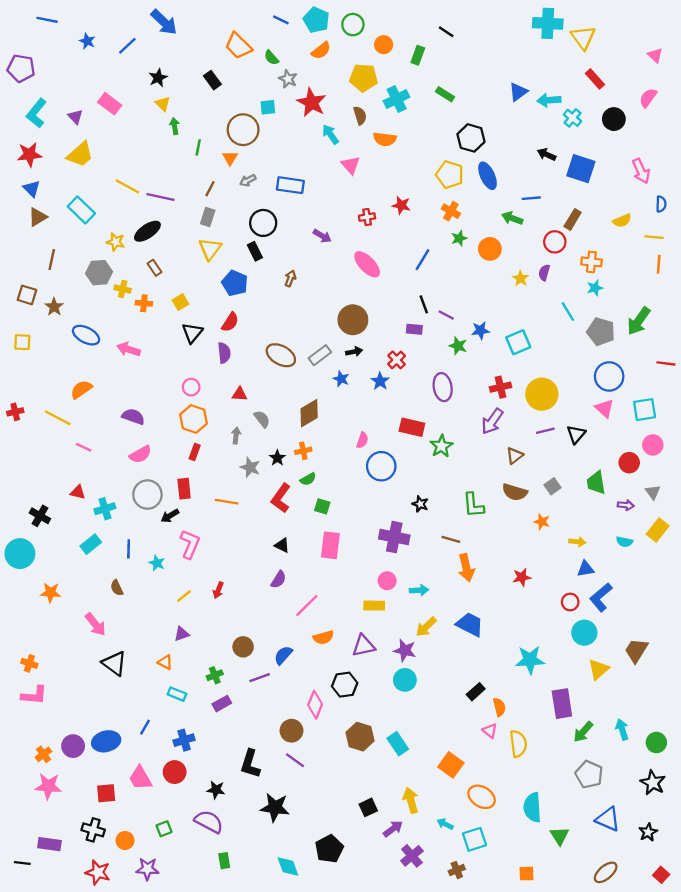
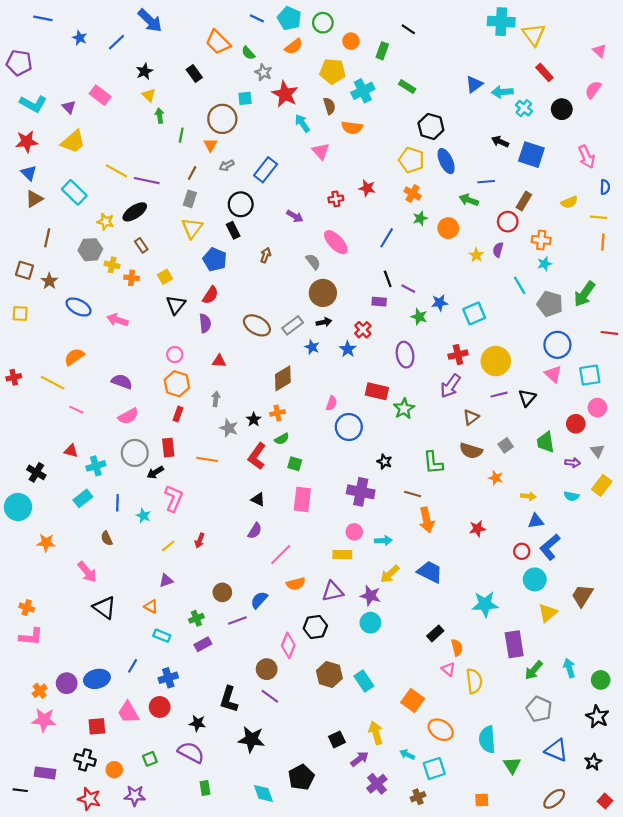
cyan L-shape: (36, 113) -> (33, 104), turned -100
blue rectangle: (290, 185) -> (266, 170), turned -60
gray semicircle: (262, 419) -> (313, 262), moved

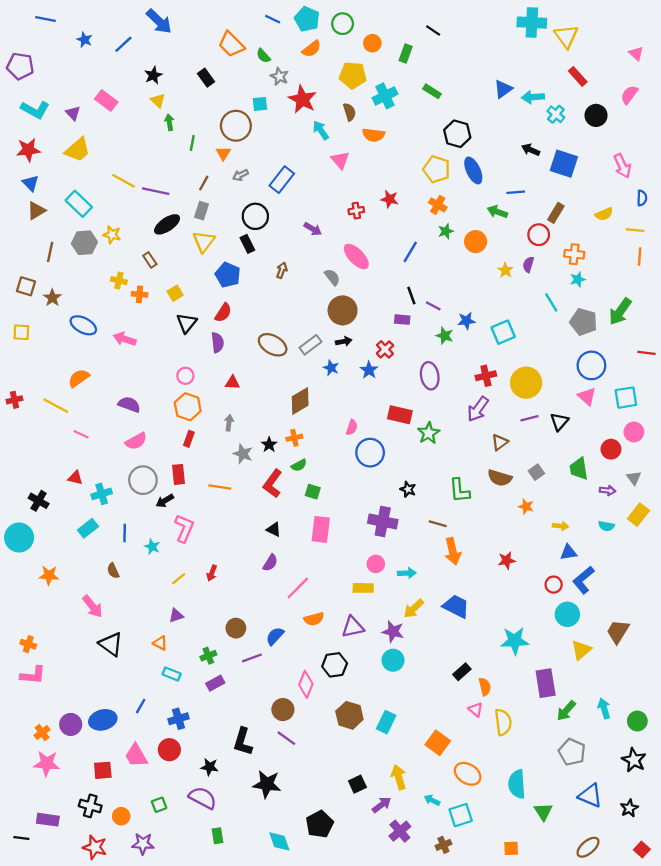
black ellipse: (135, 212) -> (167, 224), moved
gray hexagon: (90, 250) -> (84, 243), moved
cyan rectangle: (364, 681) -> (386, 722), turned 60

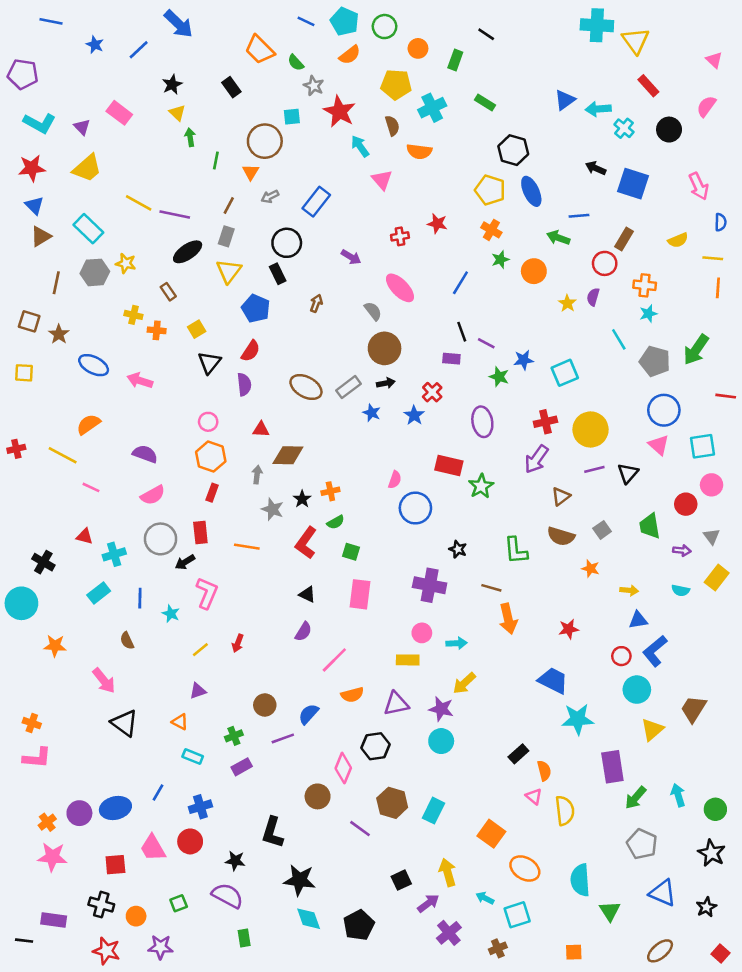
brown diamond: (300, 401) -> (288, 455), moved, turned 32
blue trapezoid: (456, 606) -> (553, 681), moved
purple line: (286, 738) -> (360, 829), moved
cyan diamond: (279, 841) -> (309, 919), moved

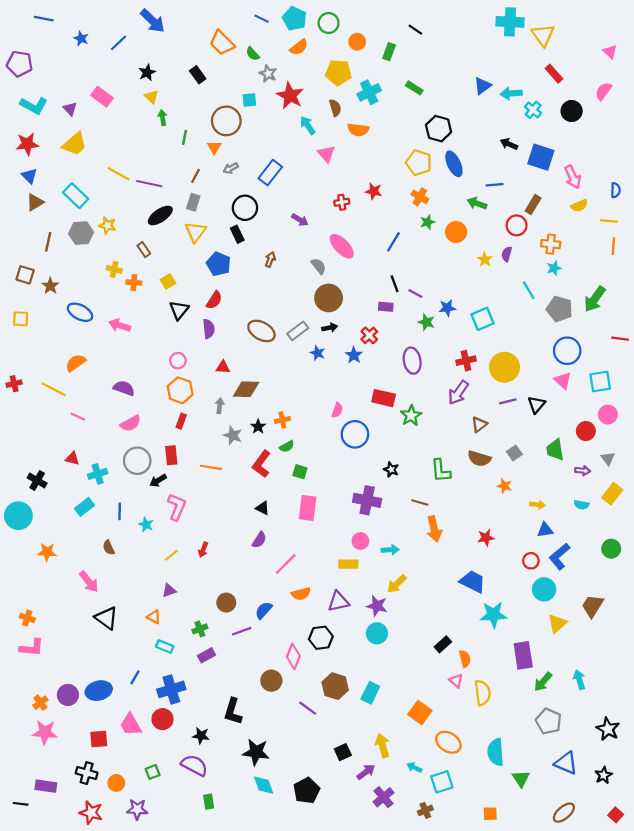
pink arrow: (699, 186) -> (573, 177), moved
blue cross: (200, 807) -> (171, 689), size x1.4
green circle: (715, 809) -> (611, 549), moved

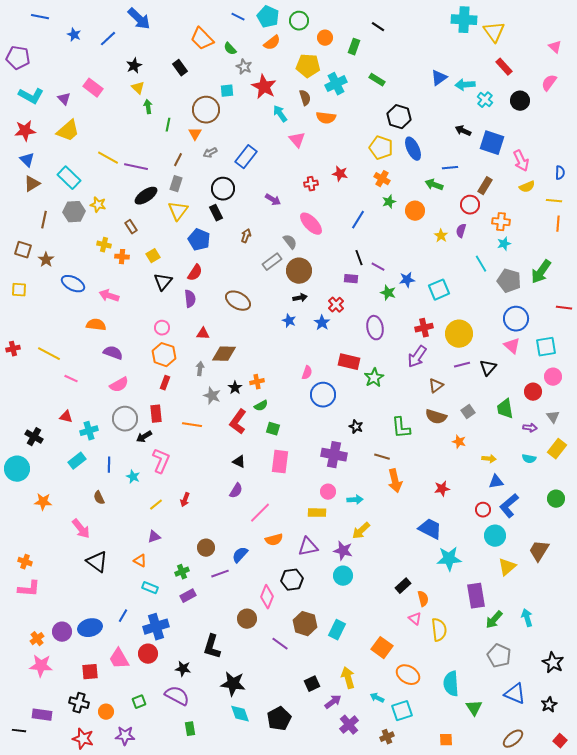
gray rectangle: (298, 331) -> (272, 262), moved
orange semicircle: (76, 363) -> (96, 325), moved, turned 42

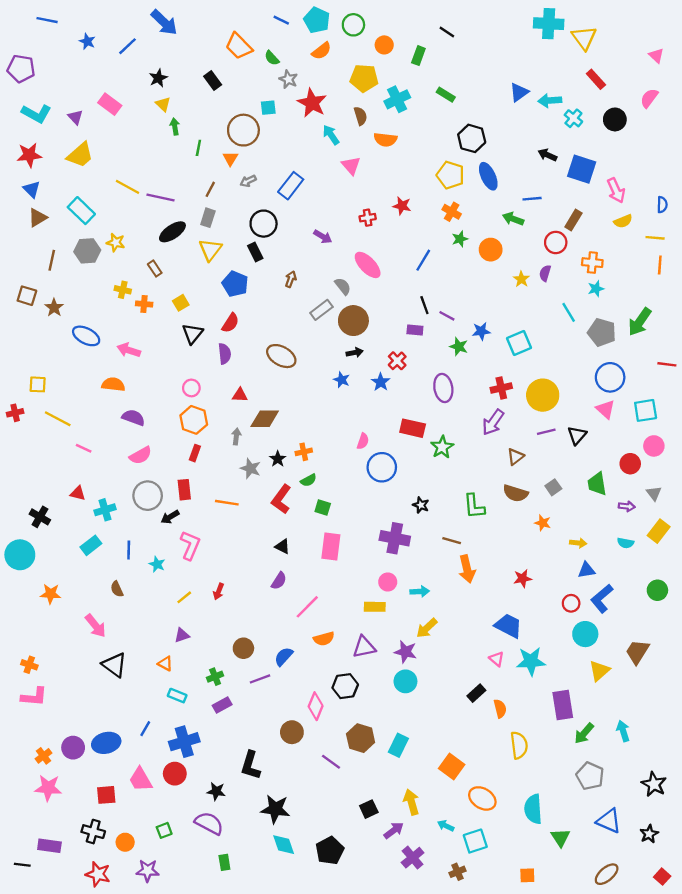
yellow square: (19, 290) -> (38, 384), moved
pink triangle: (415, 619) -> (497, 659), moved

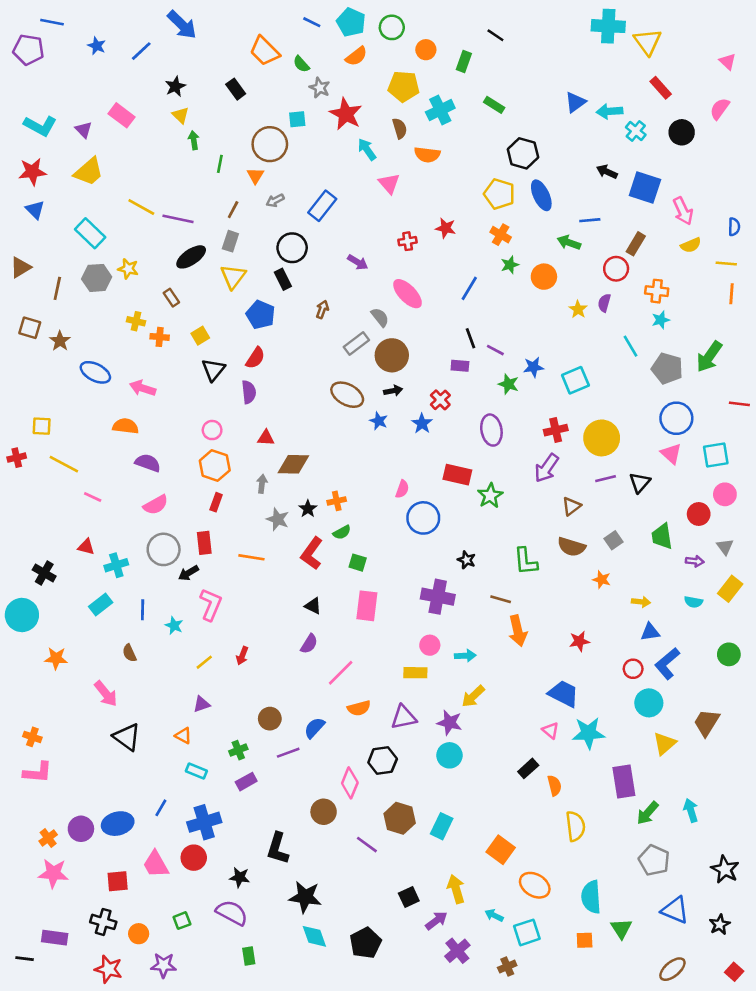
purple pentagon: (21, 69) -> (28, 50), moved
brown triangle: (38, 218) -> (21, 267), moved
brown ellipse: (281, 356) -> (347, 395), moved
orange square: (527, 875) -> (585, 940), moved

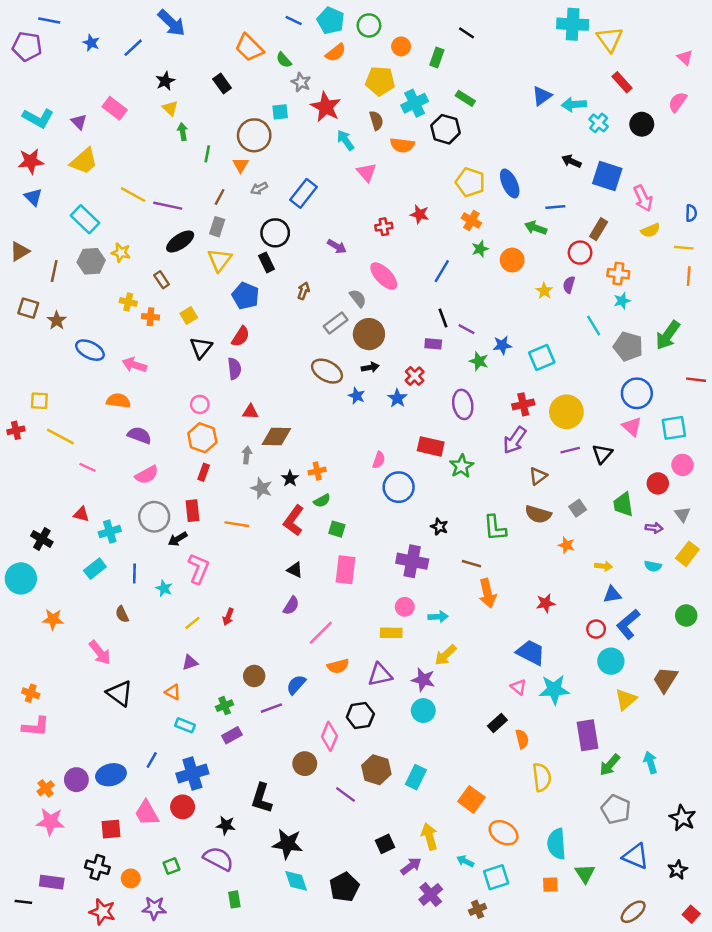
black hexagon: (523, 153) -> (445, 129), moved

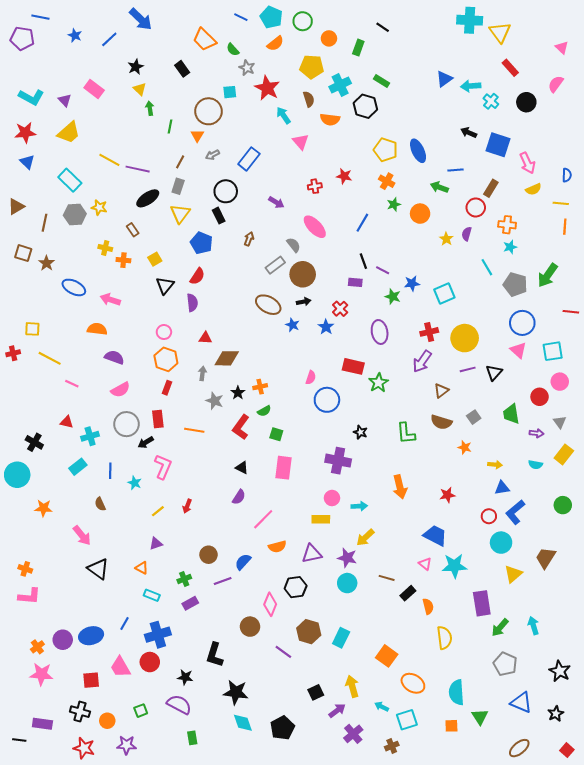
brown line: (471, 564) -> (387, 578), moved

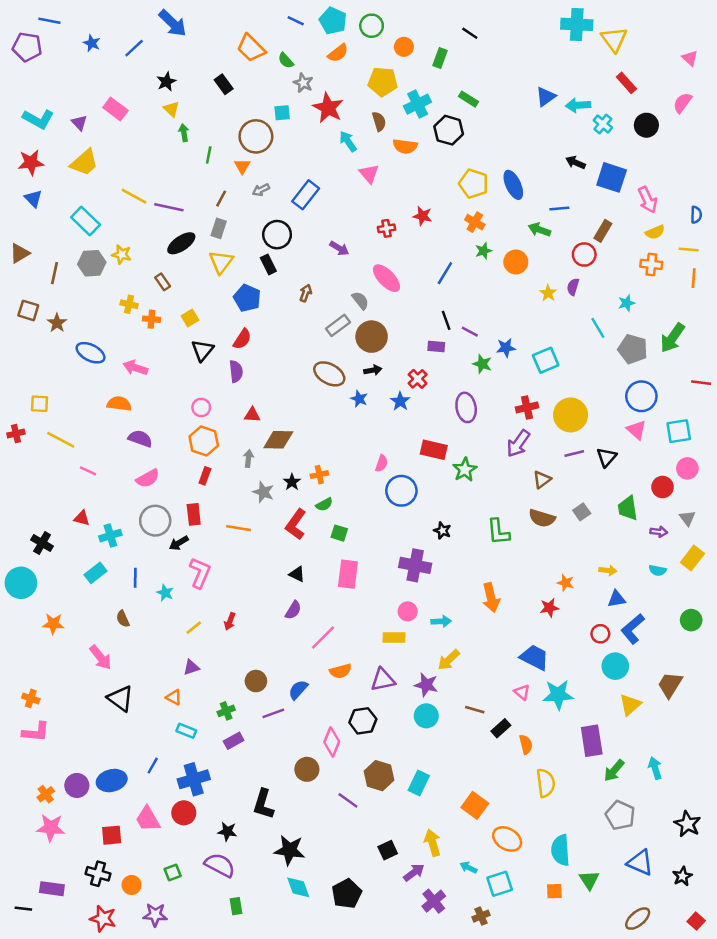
orange cross: (507, 225) -> (651, 264), moved
orange star: (465, 447) -> (566, 583), moved

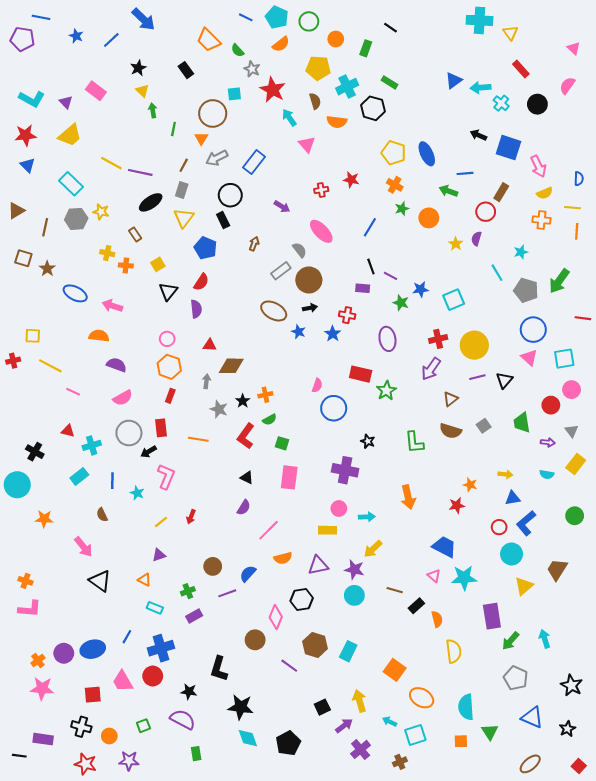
yellow triangle: (614, 39) -> (511, 33), size x0.7
gray arrow: (261, 190) -> (217, 158), size x1.5
red cross: (418, 379) -> (347, 315), turned -35

